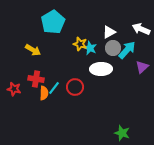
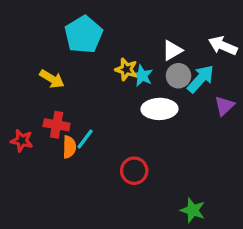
red circle: (75, 87) -> (134, 171), moved

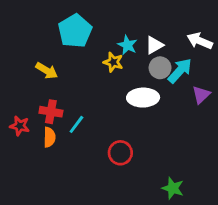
cyan star: (142, 76) -> (127, 45), moved
orange semicircle: (69, 147) -> (49, 137), moved

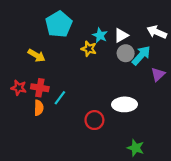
white ellipse: (143, 98) -> (124, 104), moved
red star: (20, 126) -> (19, 88), moved

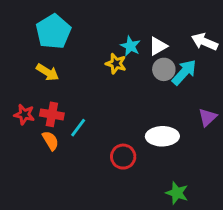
cyan pentagon: (59, 24) -> (53, 32), moved
purple triangle: (158, 74) -> (207, 117), moved
orange semicircle: (39, 108) -> (50, 141), turned -32

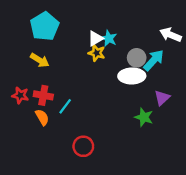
white triangle: (158, 46) -> (95, 38), moved
purple triangle: (207, 117) -> (162, 98), moved
white ellipse: (162, 136) -> (132, 76), moved
red circle: (123, 157) -> (83, 146), moved
green star: (177, 193) -> (144, 117), moved

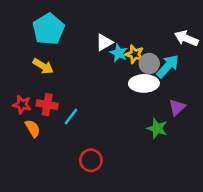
cyan star: (109, 38) -> (119, 53), moved
yellow star: (97, 53) -> (135, 54), moved
orange semicircle: (42, 117) -> (33, 128), moved

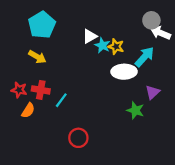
gray circle: (149, 64) -> (151, 20), moved
orange semicircle: (33, 128) -> (28, 110), turned 63

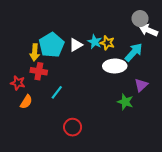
cyan pentagon: (42, 25) -> (51, 45), moved
white triangle: (90, 36) -> (76, 45), moved
yellow arrow: (37, 57) -> (35, 52), turned 63
red cross: (41, 90) -> (39, 71), moved

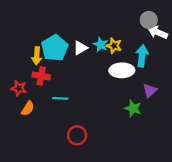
cyan arrow: (134, 52) -> (142, 56), turned -36
cyan line: (57, 92) -> (60, 98), turned 56

